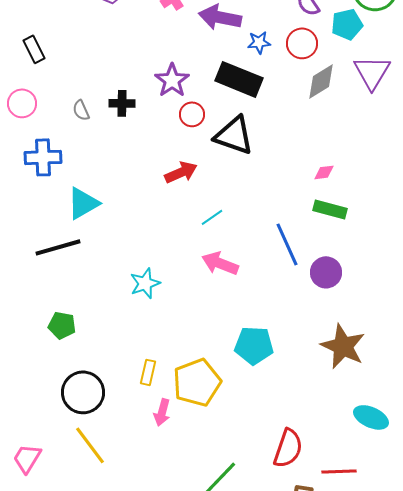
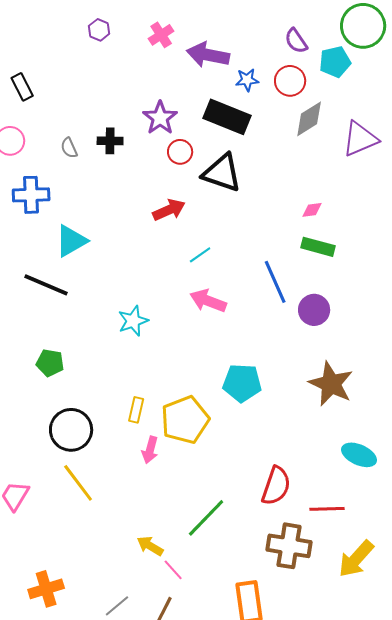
purple triangle: (372, 72) -> (360, 139), moved, turned 36
black line: (58, 247) -> (46, 285), turned 39

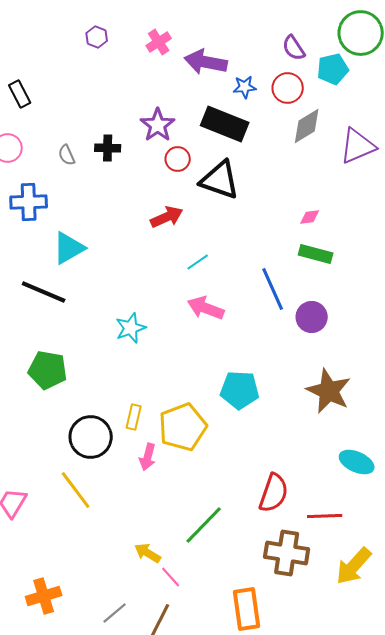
green pentagon: (50, 363) -> (48, 370), size x1.4
black circle: (71, 430) -> (91, 437), moved

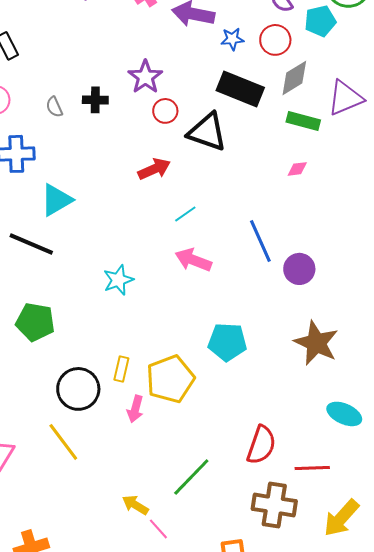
black rectangle: (225, 124) -> (240, 89), moved
green rectangle: (316, 254) -> (303, 121), moved

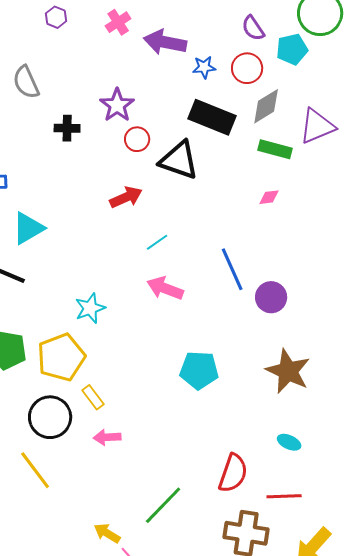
gray semicircle: (54, 107) -> (26, 82), moved, size x1.6
yellow rectangle: (121, 369) -> (93, 397), turned -50
yellow pentagon: (170, 379) -> (61, 357), moved
pink arrow: (135, 409) -> (107, 437), turned 72
cyan ellipse: (344, 414) -> (289, 442), moved, size x0.7

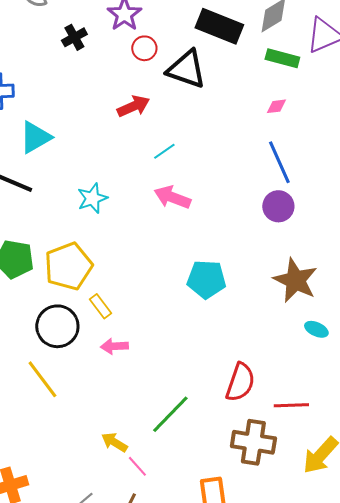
black cross: (67, 128) -> (74, 37), turned -30
blue line: (232, 269) -> (279, 162), moved
cyan star: (90, 308) -> (92, 198), moved
cyan ellipse: (289, 442) -> (316, 329), moved

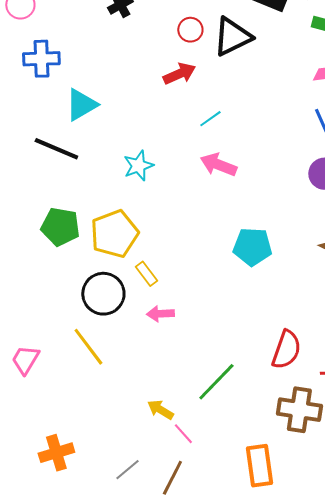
red circle: (144, 48) -> (190, 30), moved
black triangle: (186, 69) -> (232, 37), turned -45

